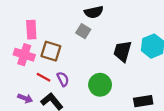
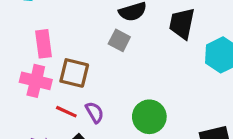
black trapezoid: (123, 51) -> (182, 23), moved

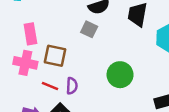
purple semicircle: (95, 112) -> (72, 86), turned 35
green circle: (149, 117) -> (120, 75), moved

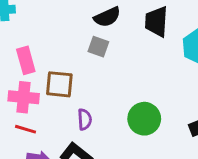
green circle: (120, 75) -> (144, 119), moved
red line: (50, 86) -> (26, 129), moved

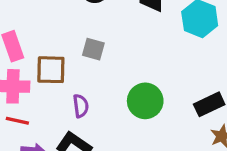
gray square: (98, 47) -> (93, 49), moved

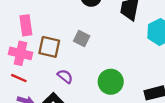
purple semicircle: (81, 106) -> (65, 76), turned -56

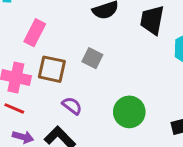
pink rectangle: (26, 25) -> (35, 33), moved, turned 36

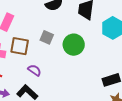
green circle: (129, 112) -> (74, 45), moved

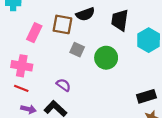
brown square: (20, 46) -> (62, 24), moved

